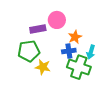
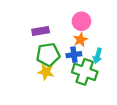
pink circle: (57, 20) -> (81, 21), moved
green pentagon: (29, 51) -> (48, 55), moved

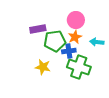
green pentagon: (48, 55) -> (55, 41), moved
cyan arrow: (98, 56) -> (97, 42), moved, turned 80

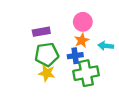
green pentagon: (55, 41) -> (47, 55), moved
green cross: (79, 67) -> (86, 73), turned -30

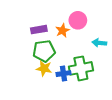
orange star: (82, 40) -> (62, 31), moved
blue cross: (75, 56) -> (64, 74), moved

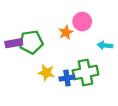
purple rectangle: (39, 30) -> (14, 43), moved
green pentagon: (44, 51) -> (31, 42), moved

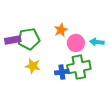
pink circle: (82, 22) -> (76, 43), moved
yellow star: (46, 73) -> (33, 66), moved

